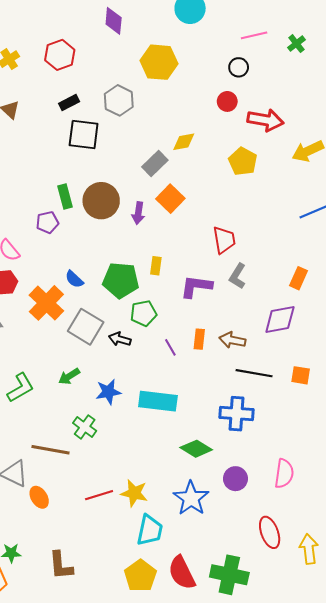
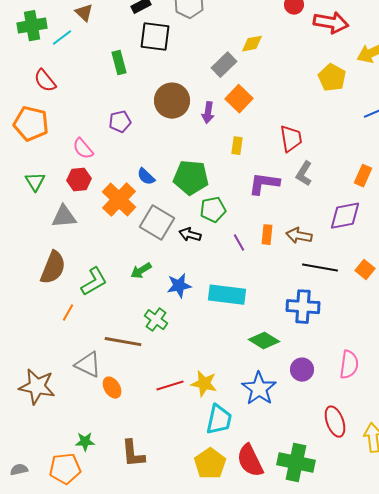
yellow pentagon: (243, 161) -> (332, 78), moved
green rectangle: (65, 197) -> (119, 63), moved
yellow rectangle: (156, 266) -> (237, 146), moved
orange square: (301, 375) -> (365, 270), turned 30

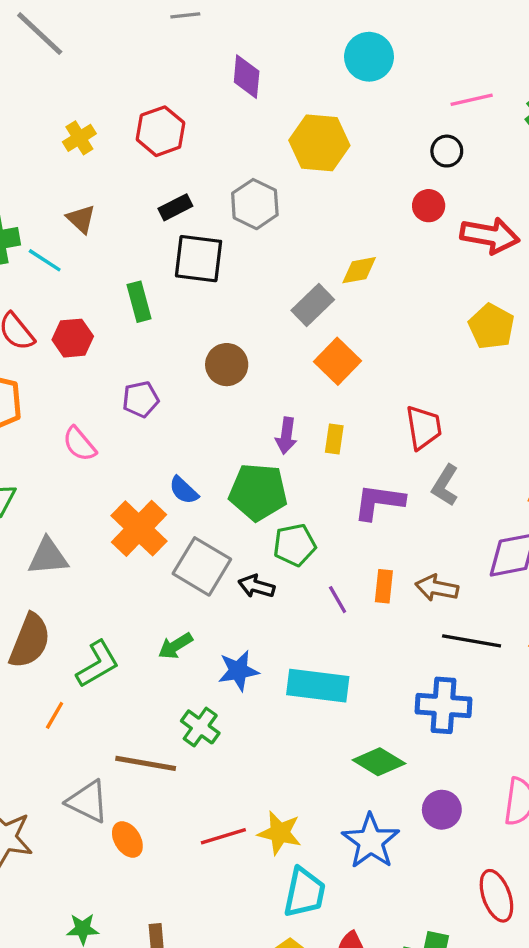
cyan line: (62, 38) -> (45, 260), turned 70
brown circle: (172, 101) -> (227, 365), size x0.7
purple arrow: (208, 113) -> (286, 436), moved
red hexagon: (79, 180) -> (73, 338), moved

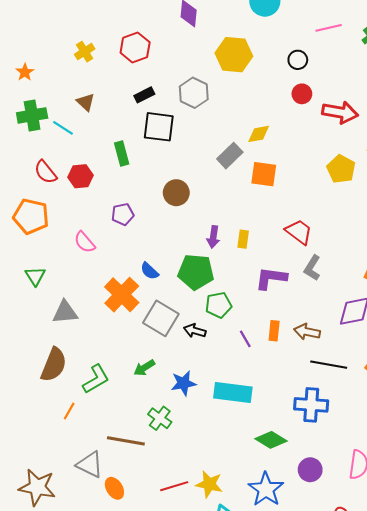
black circle: (447, 151) -> (298, 60), moved
orange square: (338, 361) -> (264, 174), moved, turned -36
red trapezoid: (424, 427) -> (299, 232), turned -44

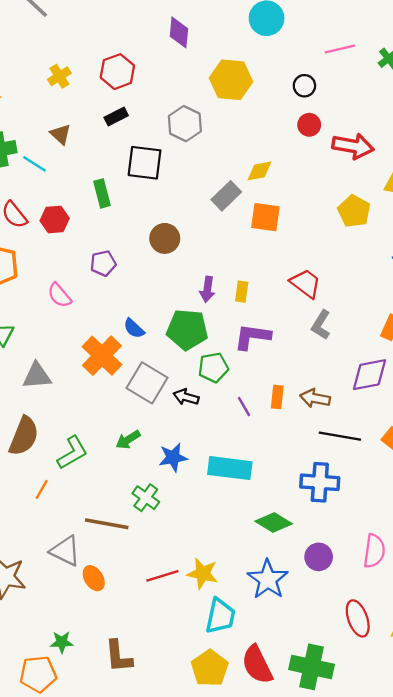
black rectangle: (144, 95) -> (116, 116), moved
purple L-shape: (271, 278) -> (252, 337), moved

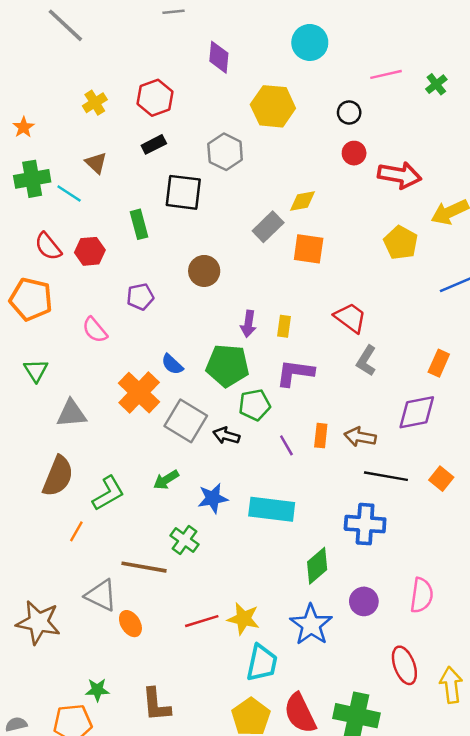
green diamond: (274, 523) -> (317, 566), turned -72

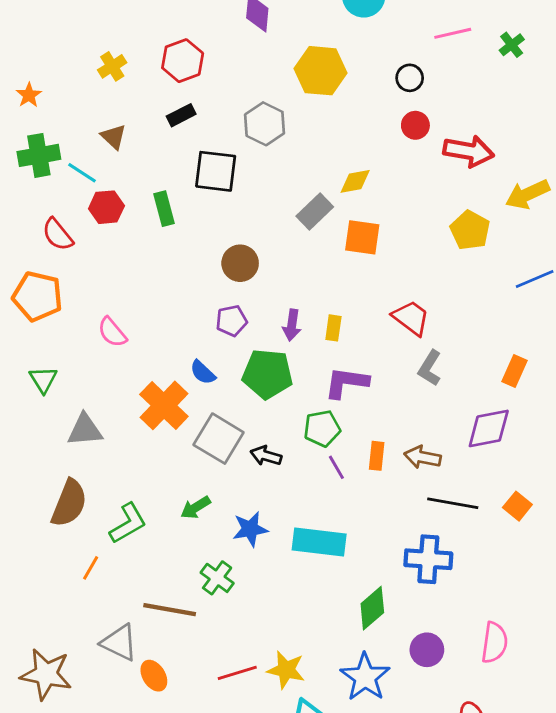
red hexagon: (90, 251) -> (106, 207), moved
purple pentagon: (140, 297) -> (231, 321), moved
green pentagon: (255, 405) -> (322, 428), moved

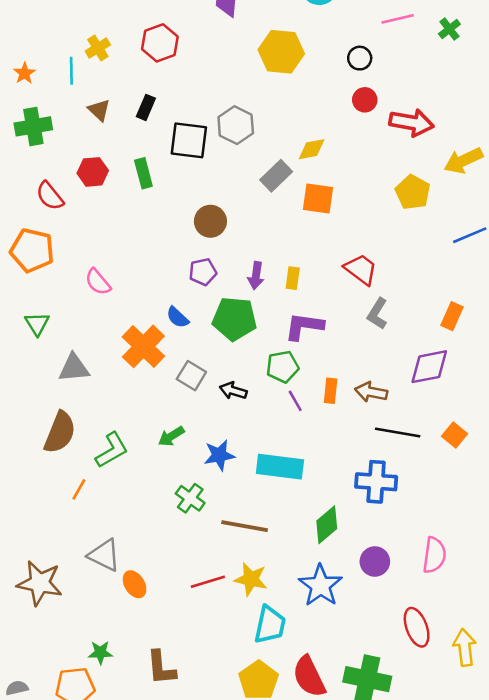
black rectangle: (181, 115) -> (146, 107), moved, turned -40
gray hexagon: (265, 124) -> (236, 125), moved
cyan line: (82, 173) -> (71, 71), moved, turned 56
gray square: (219, 439) -> (191, 376), size x0.7
brown line: (170, 610) -> (245, 526), moved

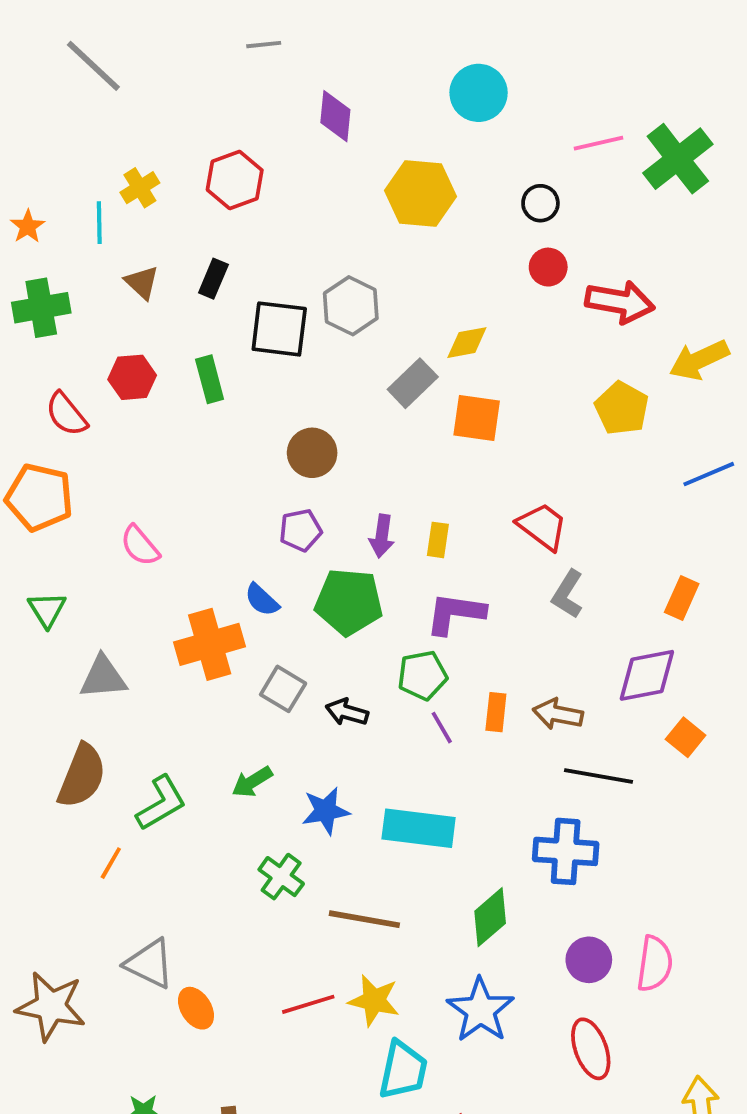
green cross: (449, 29) -> (678, 159), size x2.0
orange cross: (143, 346) -> (210, 644), turned 30
orange square: (455, 435) -> (686, 737), moved
purple circle: (375, 561) -> (589, 960), moved
red ellipse: (417, 627) -> (591, 1049), moved

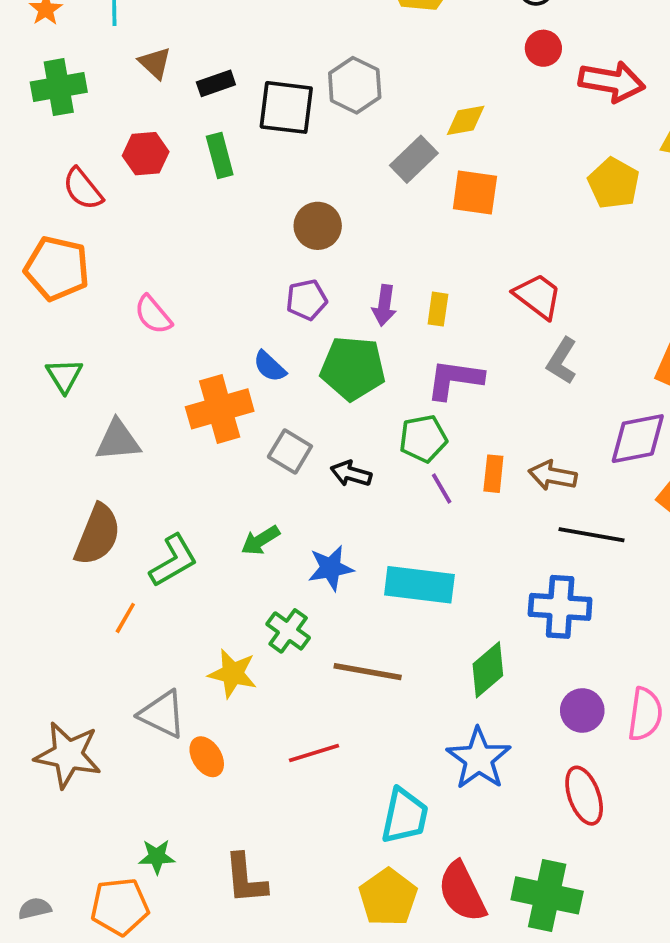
black rectangle: (213, 279) -> (216, 83), moved, turned 48
yellow star: (374, 1000) -> (233, 673), moved

